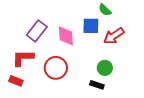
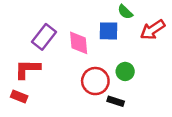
red arrow: (114, 36) -> (153, 30), moved
red circle: (56, 68) -> (95, 81), moved
green circle: (105, 68) -> (125, 71), moved

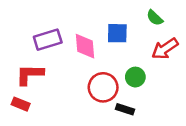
green semicircle: (125, 12) -> (155, 18), moved
red arrow: (153, 30) -> (165, 49), moved
purple rectangle: (44, 37) -> (48, 40), turned 35

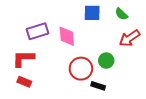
blue square: (117, 33) -> (92, 13), moved
red rectangle: (21, 104) -> (24, 82), moved

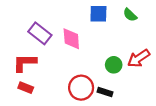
purple rectangle: (37, 31) -> (40, 33), turned 55
red arrow: (130, 38) -> (139, 58), moved
red circle: (81, 69) -> (81, 88), moved

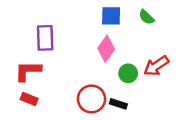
purple rectangle: (40, 33) -> (45, 38), turned 50
pink diamond: (71, 39) -> (106, 49), moved, turned 40

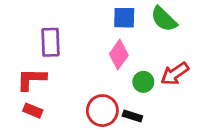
green semicircle: (146, 17) -> (164, 19), size x1.5

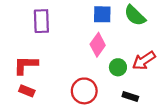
purple rectangle: (51, 42) -> (41, 21), moved
black rectangle: (132, 116) -> (130, 97), moved

